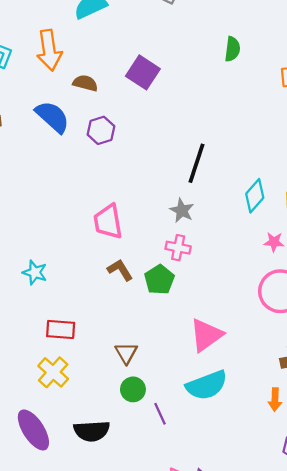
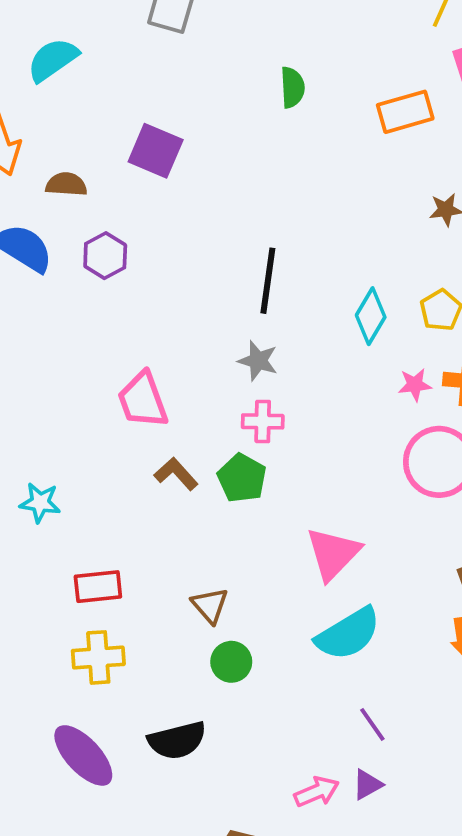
yellow cross: (53, 372) -> (98, 657), turned -36
purple line: (160, 414) -> (372, 724), moved

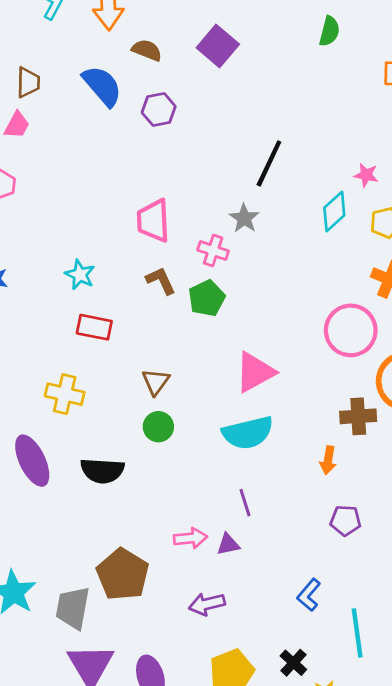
pink star: (415, 385) -> (366, 175), moved
pink cross: (263, 421) -> (213, 250), moved
cyan star: (40, 503) -> (80, 275), moved
red rectangle: (98, 587) -> (94, 327), moved

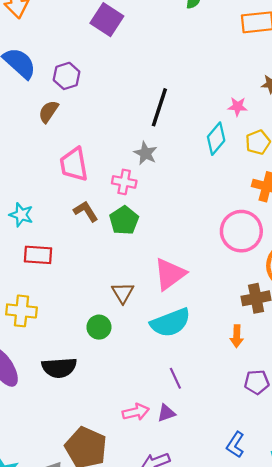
brown semicircle: (147, 50) -> (48, 112), moved, turned -70
brown triangle: (156, 382) -> (123, 293), moved

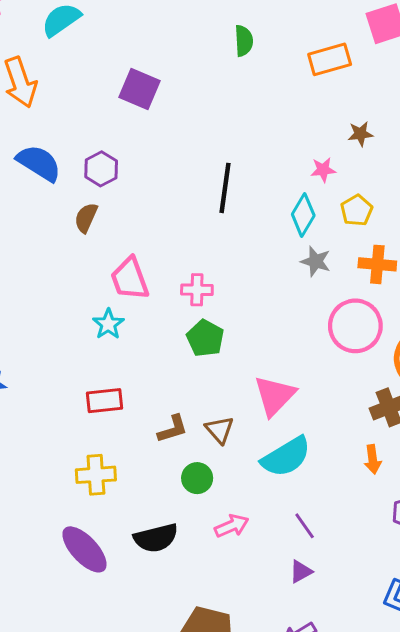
gray star: (145, 153) -> (316, 261), moved
brown L-shape: (86, 211) -> (173, 429), moved, turned 115
cyan star: (21, 215) -> (108, 324), moved, turned 30
pink arrow: (136, 412) -> (232, 526), moved

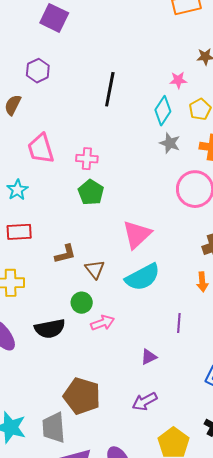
purple hexagon: (101, 169) -> (38, 71), moved
cyan star: (108, 324) -> (17, 190), moved
brown triangle: (220, 430) -> (95, 269), moved
green circle: (197, 478) -> (82, 303), moved
purple line: (305, 526) -> (179, 323), moved, turned 36

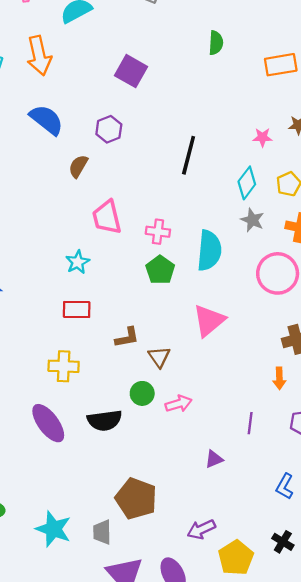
pink star: (178, 80) -> (262, 137), moved
cyan semicircle: (143, 277) -> (209, 251), moved, turned -60
pink arrow: (103, 323) -> (179, 404), moved
purple arrow: (145, 401) -> (201, 529), moved
gray trapezoid: (54, 428) -> (102, 532), size x0.7

